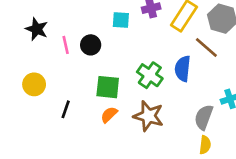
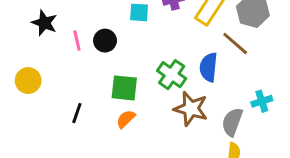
yellow circle: (34, 84) -> (28, 81), moved
brown star: (148, 116) -> (191, 109), moved

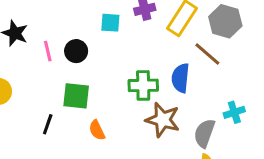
green cross: (172, 75) -> (143, 85), turned -36
green square: (124, 88) -> (76, 96), moved
orange semicircle: (126, 119) -> (97, 130), turned -72

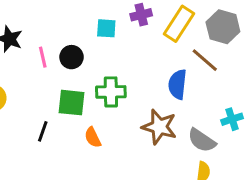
green cross: (143, 85) -> (111, 92), moved
gray semicircle: (204, 133) -> (202, 140), turned -76

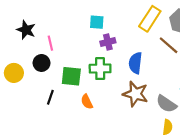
purple cross: (141, 15) -> (108, 42), moved
black circle: (72, 57) -> (42, 63), moved
blue semicircle: (178, 84) -> (135, 63), moved

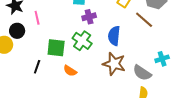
black circle: (42, 63) -> (17, 31), moved
green cross: (100, 69) -> (82, 41), turned 36
orange semicircle: (87, 102) -> (70, 71), turned -32

